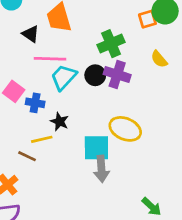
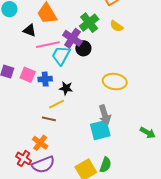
yellow semicircle: (159, 59) -> (116, 26), moved
purple cross: (117, 74) -> (72, 38), moved, turned 30
cyan square: (96, 148) -> (100, 130), moved

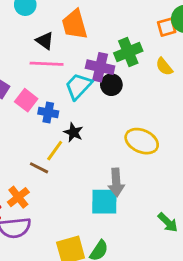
purple cross: (72, 38) -> (100, 67), turned -36
pink line: (48, 45) -> (47, 64), moved
yellow line: (57, 104) -> (55, 151), turned -42

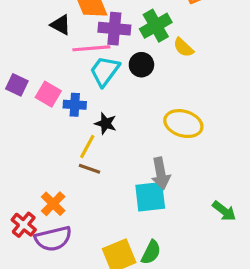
pink line: (47, 64) -> (91, 48), moved
purple cross: (100, 67) -> (114, 29), moved
yellow semicircle: (164, 67) -> (183, 47), moved
brown line: (39, 168) -> (89, 169), moved

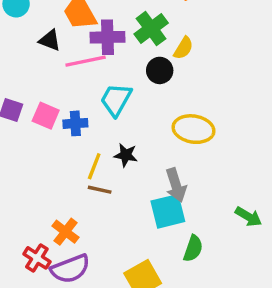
yellow semicircle: (183, 47) -> (183, 48), turned -95
black circle: (141, 65) -> (160, 70), moved
cyan trapezoid: (105, 71) -> (116, 100), moved
black star: (106, 123) -> (126, 155), moved
green semicircle: (151, 252) -> (193, 248), moved

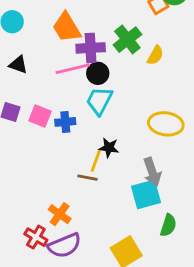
black triangle: (50, 40) -> (18, 65), moved
black circle: (160, 70) -> (98, 73), moved
yellow line: (94, 166) -> (96, 161), moved

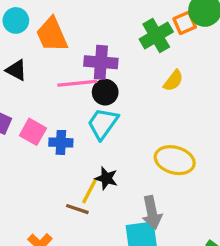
orange trapezoid: (67, 27) -> (52, 35), moved
green cross: (127, 40) -> (156, 35), moved

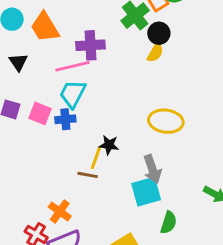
black triangle: (16, 70) -> (18, 62), turned 36
black circle: (105, 92) -> (159, 33), moved
cyan trapezoid: (103, 124) -> (73, 94), moved

